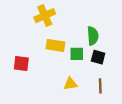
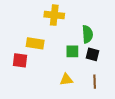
yellow cross: (45, 16) -> (54, 15), moved, turned 30
yellow rectangle: (55, 45) -> (35, 43), moved

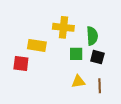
yellow cross: (54, 15) -> (63, 27), moved
yellow triangle: (66, 80) -> (78, 82), moved

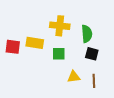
green square: (76, 54) -> (59, 54), moved
red square: (21, 63) -> (13, 47), moved

